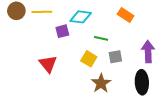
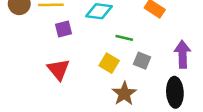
purple square: (62, 31) -> (64, 29), moved
gray square: (115, 57) -> (142, 61), turned 32

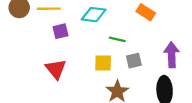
gray square: (142, 61) -> (134, 61), turned -35
yellow square: (109, 63) -> (103, 63), turned -30

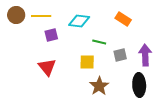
gray square: (134, 61) -> (120, 55), moved

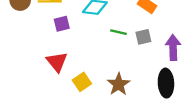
gray square: (120, 55) -> (143, 37), moved
yellow square: (87, 62) -> (82, 82), moved, turned -35

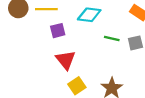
red triangle: (57, 62) -> (66, 60), moved

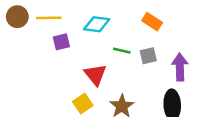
red triangle: (66, 60) -> (95, 75), moved

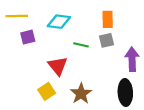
orange rectangle: (152, 22) -> (108, 19), turned 56
gray square: (148, 56) -> (106, 40), moved

